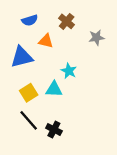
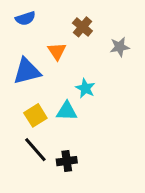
blue semicircle: (30, 20) -> (25, 18), moved
orange triangle: (46, 41) -> (57, 51), turned 42
black cross: (54, 130) -> (67, 161), turned -35

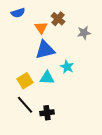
orange triangle: (57, 51) -> (41, 28), moved
blue triangle: (27, 71) -> (45, 50), moved
cyan star: (85, 88) -> (67, 67), moved

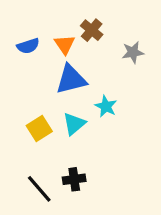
blue semicircle: (18, 13) -> (28, 46), moved
cyan triangle: (47, 78) -> (74, 124), turned -42
black line: (25, 105) -> (39, 189), moved

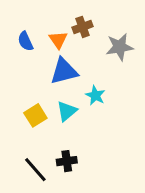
brown cross: (92, 30) -> (82, 27), turned 30
blue semicircle: (28, 46) -> (25, 41), turned 84
gray star: (133, 52) -> (120, 47), size x1.4

